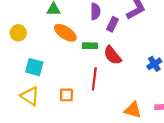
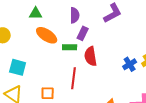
purple rectangle: (112, 24) -> (83, 33), moved
red semicircle: (112, 55) -> (91, 56), turned 30

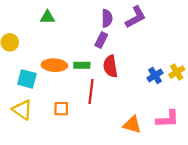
purple semicircle: (75, 15) -> (107, 18), moved
orange ellipse: (47, 35) -> (54, 65), moved, turned -30
green rectangle: (70, 47) -> (82, 65), moved

